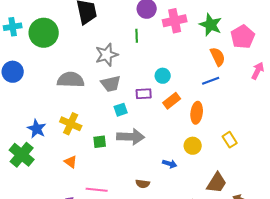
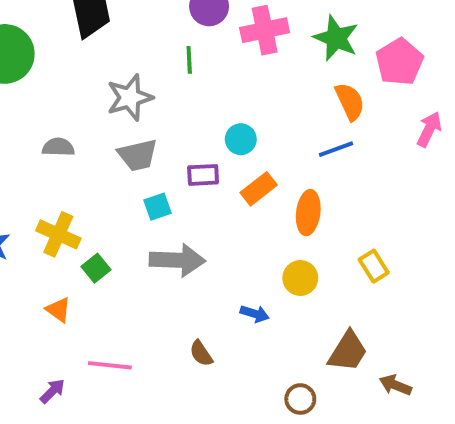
gray semicircle: (71, 80) -> (58, 147), size x0.6
green square: (100, 142) -> (96, 268), moved, turned -32
brown semicircle: (143, 184) -> (201, 353), turned 48

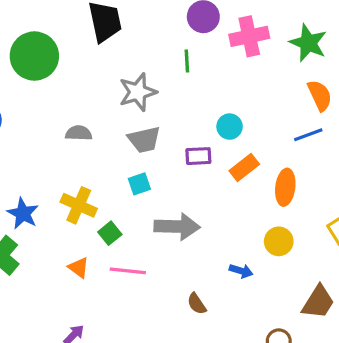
cyan square: (157, 207) -> (139, 184), moved
pink line: (110, 365) -> (128, 271), moved

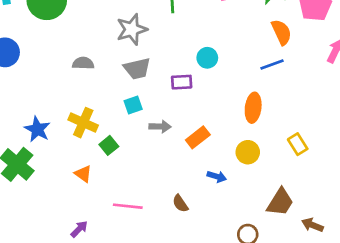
orange rectangle: (244, 168) -> (198, 137), moved
gray arrow: (177, 227) -> (160, 127), moved, size x0.6
pink line: (128, 271) -> (128, 206), moved

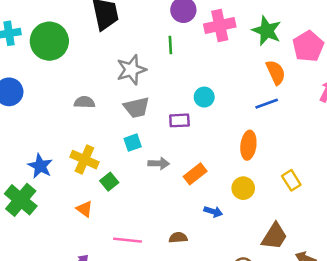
brown semicircle: (180, 203) -> (178, 238), turned 120

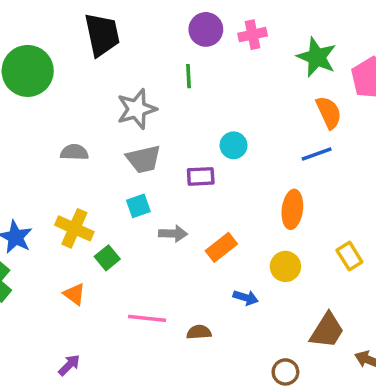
pink cross: (220, 26) -> (253, 35), moved, size x0.7
pink line: (127, 240) -> (147, 318), moved

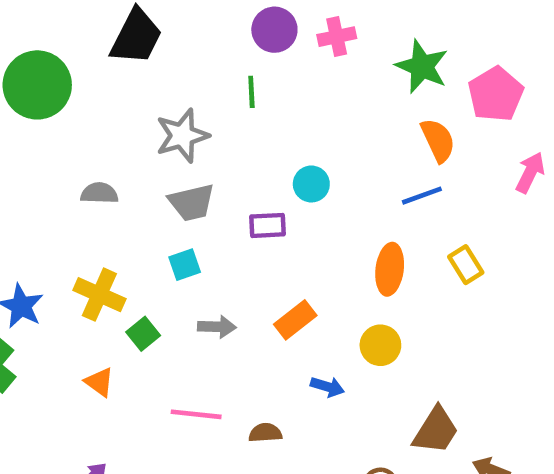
black trapezoid: (102, 35) -> (136, 37), turned 39
gray arrow: (173, 234) -> (217, 327), moved
yellow rectangle: (349, 256) -> (466, 265), moved

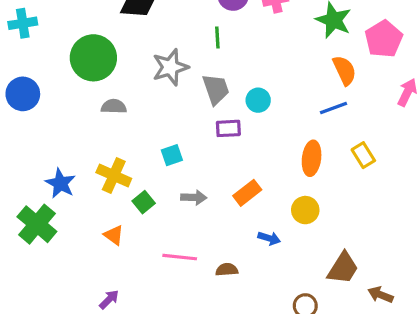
green circle: (37, 85) -> (93, 58), moved
gray trapezoid: (192, 202) -> (216, 89), moved, turned -96

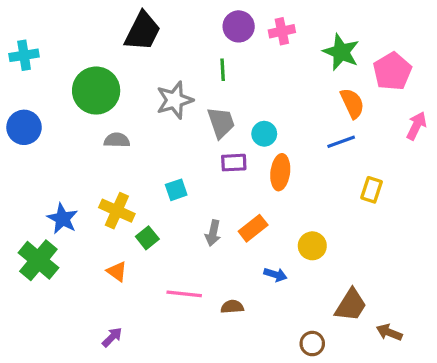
yellow rectangle: (363, 155) -> (372, 190), turned 50
orange ellipse: (312, 158) -> (280, 172), moved
gray arrow: (194, 197) -> (213, 233), moved, turned 100

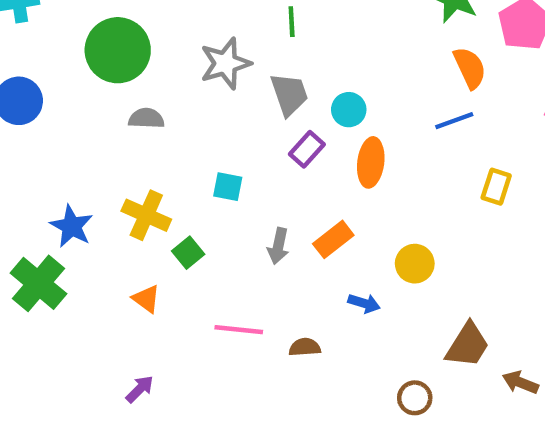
purple rectangle: (234, 163) -> (307, 149), turned -45
cyan square: (176, 190) -> (228, 187), turned 30

